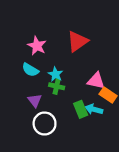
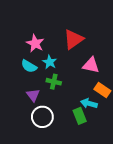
cyan star: (56, 74) -> (50, 62), moved
pink triangle: (96, 81) -> (91, 65), moved
green rectangle: (81, 109) -> (80, 116), moved

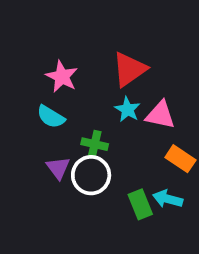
cyan star: (50, 62) -> (128, 109), moved
cyan arrow: (89, 103) -> (168, 199), moved
white circle: (42, 117) -> (91, 175), moved

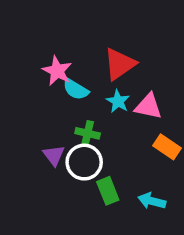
cyan semicircle: (51, 117) -> (76, 89), moved
cyan arrow: (168, 199) -> (152, 201), moved
green rectangle: (140, 204) -> (108, 191), moved

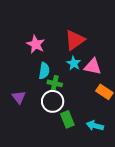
cyan semicircle: (76, 89) -> (44, 71), moved, turned -112
purple triangle: (54, 155) -> (19, 97), moved

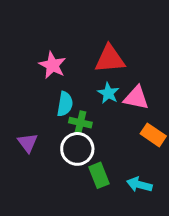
red triangle: (75, 40) -> (110, 59), turned 30

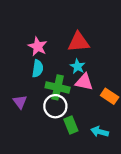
pink triangle: (136, 98) -> (84, 82), moved
cyan semicircle: (65, 104) -> (38, 69), moved
green cross: (80, 123) -> (58, 87), size x1.5

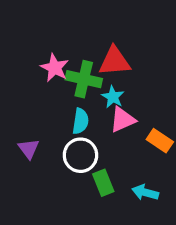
cyan semicircle: (38, 69) -> (80, 121), moved
pink triangle: (84, 82) -> (123, 120), turned -36
green cross: (58, 87) -> (84, 79), moved

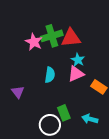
green cross: (84, 79) -> (52, 36), moved, turned -30
cyan star: (113, 97) -> (78, 60), moved
white circle: (80, 155) -> (50, 125), moved

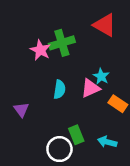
red triangle: (71, 38) -> (105, 25), moved, turned 35
cyan star: (78, 60) -> (101, 76), moved

